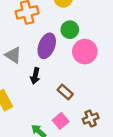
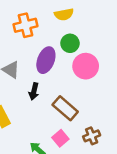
brown rectangle: (65, 92) -> (65, 108), size x1.5

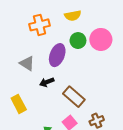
pink circle: (86, 66) -> (101, 39), moved
black arrow: (34, 91) -> (47, 82), turned 56

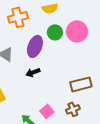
black arrow: (47, 82) -> (33, 72), moved
brown rectangle: (74, 97) -> (81, 84), moved, turned -55

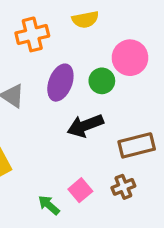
green circle: (55, 32) -> (102, 81), moved
black arrow: (33, 72) -> (85, 126), moved, size x1.5

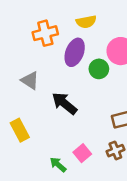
purple ellipse: (60, 83) -> (75, 52), moved
black arrow: (85, 126) -> (64, 103), moved, turned 60

